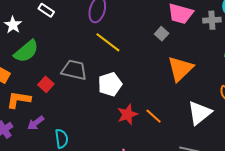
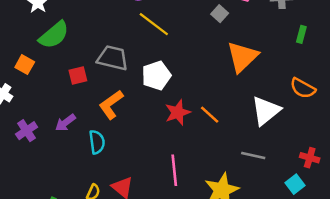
red square: (46, 84) -> (78, 76), turned 35
orange L-shape: (19, 100) -> (111, 105), moved, turned -45

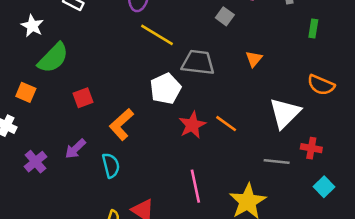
orange triangle: (242, 57) -> (254, 59), size x0.5
gray trapezoid: (113, 58) -> (198, 62), moved
red cross: (310, 158) -> (311, 148), moved

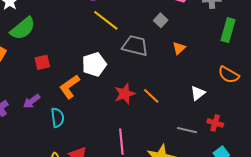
gray square: (225, 16) -> (161, 20), moved
green rectangle: (313, 28) -> (228, 30), size x1.6
white pentagon: (166, 89) -> (94, 64), moved
white triangle: (285, 113) -> (198, 93), size x0.6

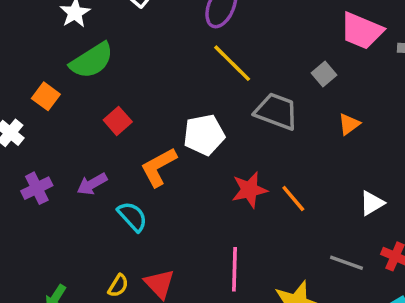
red square: (42, 62) -> (118, 121), turned -35
cyan semicircle: (58, 118) -> (132, 216), turned -42

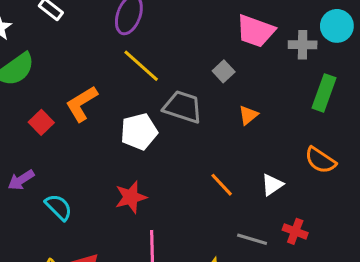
white pentagon: (204, 135) -> (139, 132), moved
orange L-shape: (159, 167) -> (82, 104), moved
red star: (249, 190) -> (131, 197), moved
orange line: (293, 199) -> (222, 185), moved

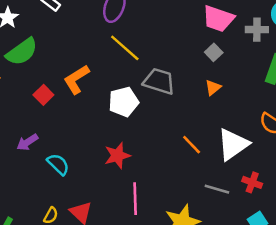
gray square: (224, 71) -> (214, 52), moved
white triangle: (272, 185) -> (233, 144), size x1.8

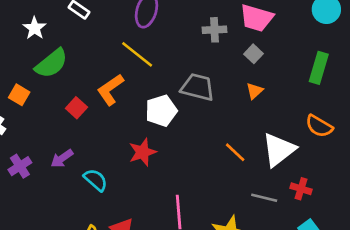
gray cross: (257, 30) -> (215, 30), moved
yellow line: (125, 48) -> (137, 54), moved
red star: (117, 156) -> (143, 152), moved

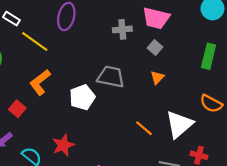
yellow line: (137, 54) -> (35, 42), moved
red square: (76, 108) -> (17, 109), moved
red star: (143, 152) -> (63, 145), moved

